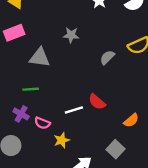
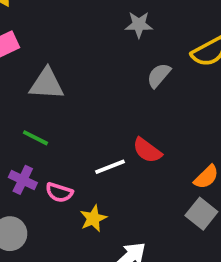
gray star: (71, 35) -> (139, 25), moved
green line: (31, 89) -> (36, 138), turned 35
gray square: (115, 149) -> (201, 214), moved

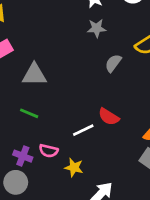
purple cross: (23, 180) -> (23, 156), moved
yellow star: (93, 218) -> (74, 167), turned -30

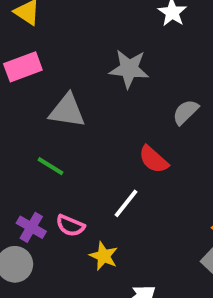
gray star: (97, 28) -> (129, 69), moved, size x1.4
red semicircle: (109, 117) -> (153, 159), moved
white line: (83, 130) -> (126, 203), turned -35

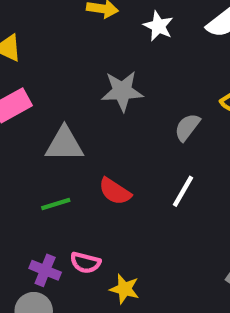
red semicircle: (153, 159) -> (115, 191), moved
green line: (51, 166) -> (56, 204), turned -40
white line: (126, 203) -> (183, 191), moved

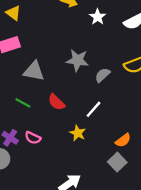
gray star: (122, 91) -> (77, 60), moved
green line: (56, 204) -> (23, 103), turned 35
yellow star: (125, 289) -> (78, 133), moved

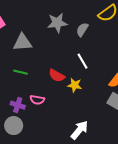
red semicircle: (56, 102) -> (57, 76), moved
white line: (93, 109) -> (83, 61), turned -56

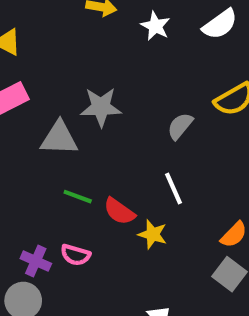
gray star: (57, 23) -> (101, 107), moved
green line: (20, 72) -> (78, 197), moved

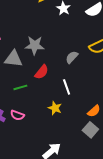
green line: (78, 197) -> (20, 87), turned -40
red semicircle: (119, 211) -> (42, 72), moved, turned -91

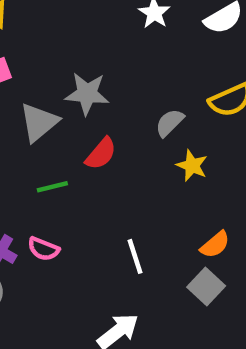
gray triangle: (14, 59) -> (39, 122), turned -48
white line: (67, 87) -> (135, 256), moved
yellow star: (55, 108) -> (192, 166), moved

